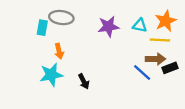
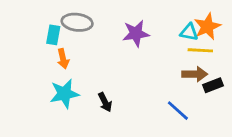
cyan triangle: (140, 25) -> (189, 32), moved
orange arrow: (59, 51) -> (63, 59), moved
blue line: (142, 72) -> (178, 111), moved

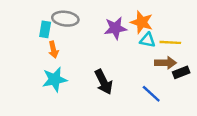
orange star: (207, 26) -> (142, 22), moved, turned -30
cyan triangle: (189, 32) -> (148, 40), moved
black arrow: (105, 102) -> (104, 82), moved, size x1.5

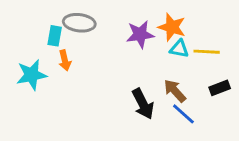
brown arrow: (166, 63) -> (175, 91), moved, turned -132
cyan star: (55, 79) -> (32, 75), moved
black arrow: (104, 82) -> (143, 104), moved

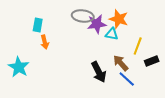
gray ellipse: (79, 23) -> (83, 16), moved
cyan triangle: (179, 49) -> (112, 34), moved
yellow line: (207, 52) -> (138, 46), moved, turned -72
cyan star: (32, 75) -> (19, 67), moved, turned -30

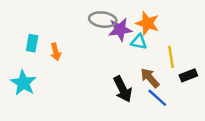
cyan rectangle: (38, 25) -> (32, 43), moved
yellow line: (138, 46) -> (171, 57), turned -30

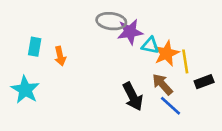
orange star: (147, 23) -> (166, 53), moved, turned 30

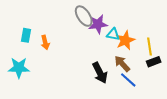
gray ellipse: (111, 21) -> (84, 16), turned 50
yellow line: (185, 61) -> (150, 46), moved
cyan star: (25, 90) -> (19, 68), turned -30

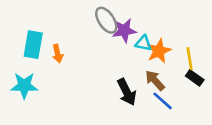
cyan rectangle: (26, 35) -> (33, 45), size x1.5
black rectangle: (154, 62) -> (195, 78), turned 56

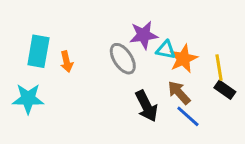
gray ellipse: (106, 20) -> (123, 59), moved

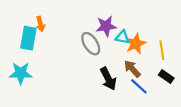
orange arrow: (67, 62) -> (40, 24), moved
black rectangle: (225, 90) -> (166, 76), moved

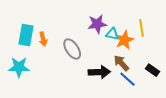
orange arrow: (40, 24) -> (43, 39), moved
gray ellipse: (91, 44) -> (72, 49), moved
yellow line: (162, 50) -> (141, 28), moved
black arrow: (108, 79) -> (99, 72), turned -65

